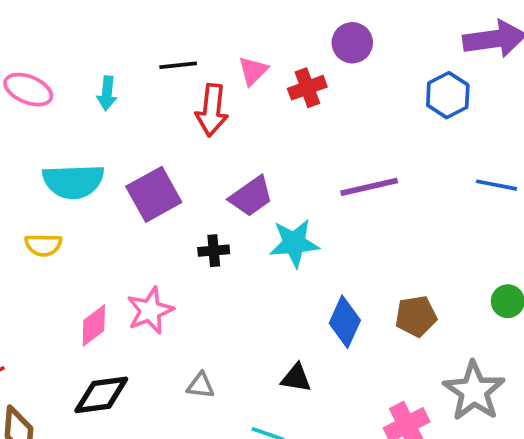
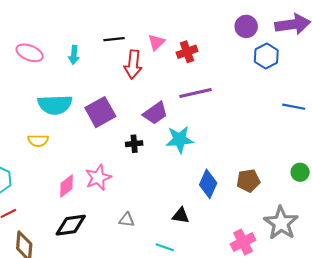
purple circle: (352, 43) -> (246, 26), moved
purple line: (369, 187) -> (195, 93), moved

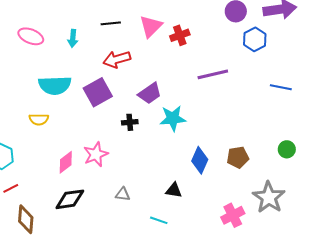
pink triangle: (156, 42) -> (151, 26), size x1.4
red arrow: (133, 64) -> (117, 59), moved, turned 68
purple line: (195, 93) -> (213, 74), moved

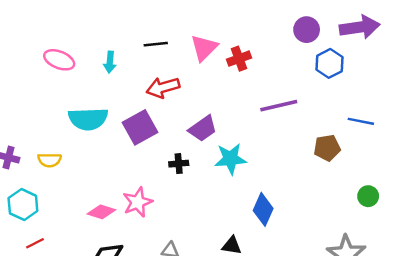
yellow semicircle: (39, 119) -> (49, 160), moved
brown pentagon: (238, 157) -> (327, 148), moved
pink diamond: (66, 162) -> (101, 212), turned 55

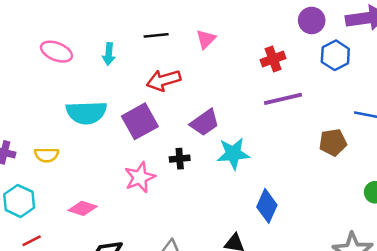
pink triangle: (204, 48) -> (206, 39), size x0.7
red cross: (239, 59) -> (273, 59), moved
pink star: (138, 202) -> (140, 177), moved
pink diamond: (101, 212) -> (83, 208), moved

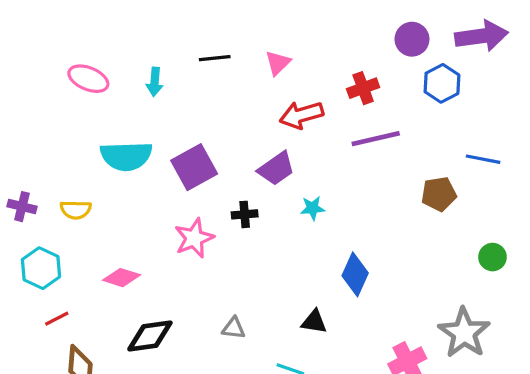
red arrow: (164, 80) -> (301, 115), moved
cyan star: (233, 154) -> (313, 208), size x0.6

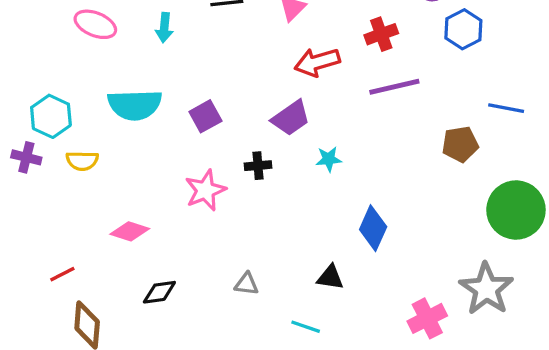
purple square: (194, 167) -> (205, 116), size x0.7
green circle: (493, 257) -> (516, 210), size x2.0
cyan hexagon: (41, 268) -> (51, 116), moved
black diamond: (150, 336) -> (159, 292), size x0.7

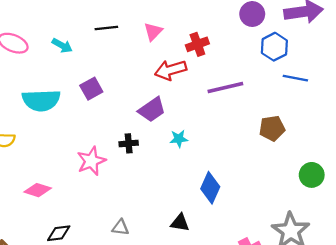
cyan arrow: (164, 28) -> (62, 46), turned -66
red cross: (381, 34) -> (197, 44), moved
blue line: (506, 108) -> (295, 78), moved
purple square: (205, 116) -> (91, 89), moved
green circle: (516, 210) -> (312, 175), size x0.6

